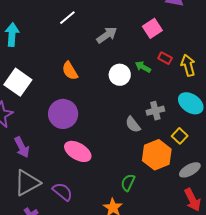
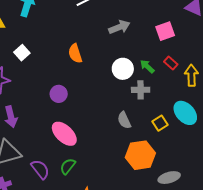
white square: (18, 82) -> (22, 53), size x0.6
gray cross: (155, 111) -> (141, 90), moved
purple circle: (63, 114) -> (59, 94), size x0.6
yellow square: (180, 136) -> (160, 123), moved
green semicircle: (128, 183) -> (68, 166), moved

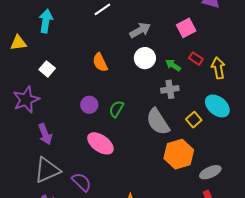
white circle: (123, 69) -> (145, 58), moved
gray semicircle: (124, 120) -> (158, 122), size x1.6
green semicircle: (68, 166) -> (116, 109), moved

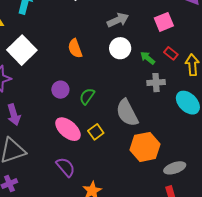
white square: (47, 69) -> (22, 50), size x1.8
gray cross: (170, 89) -> (156, 83), moved
yellow square: (194, 120) -> (96, 132), moved
purple semicircle: (82, 182) -> (66, 167), moved

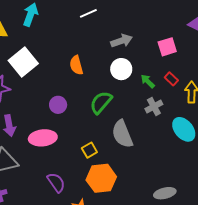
gray cross: (156, 83) -> (154, 107), turned -30
green semicircle: (87, 96) -> (101, 102), moved, size x1.4
pink ellipse: (68, 129) -> (43, 138), moved, turned -52
orange hexagon: (145, 147) -> (101, 178), moved

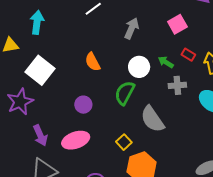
gray arrow: (122, 41) -> (132, 28), turned -35
white circle: (121, 69) -> (139, 67), moved
gray cross: (154, 107) -> (177, 85), turned 36

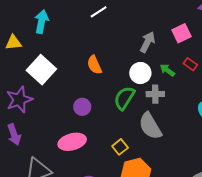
gray arrow: (132, 28) -> (147, 42), moved
gray cross: (177, 85) -> (155, 94), moved
purple arrow: (40, 135) -> (14, 135), moved

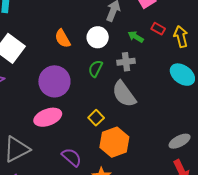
white circle: (140, 73) -> (98, 37), moved
green semicircle: (124, 98) -> (95, 69), size x0.7
purple circle: (82, 107) -> (54, 81), size x1.8

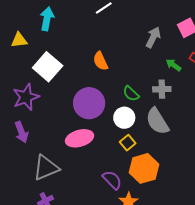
white circle: (98, 37) -> (124, 118), moved
green semicircle: (95, 69) -> (131, 94), turned -78
purple semicircle: (72, 157) -> (112, 180), moved

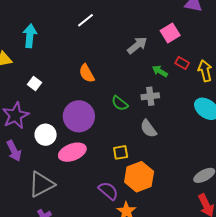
gray arrow: (153, 37) -> (137, 45), turned 30
white square: (48, 67) -> (34, 83), size x0.5
white circle: (124, 118) -> (46, 135), moved
gray semicircle: (157, 121) -> (148, 129), size x0.7
yellow square: (128, 143) -> (121, 152), turned 35

